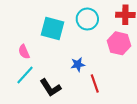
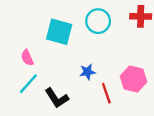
pink hexagon: (119, 43) -> (134, 79), moved

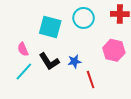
pink hexagon: (134, 79) -> (114, 50), moved
black L-shape: (57, 98) -> (49, 61), moved

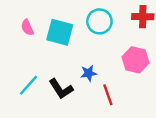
pink semicircle: (23, 49) -> (27, 27), moved
black L-shape: (49, 61) -> (61, 89), moved

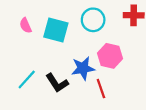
pink hexagon: (136, 60) -> (110, 56), moved
blue star: (89, 73) -> (83, 68), size x1.5

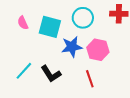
blue star: (83, 68) -> (72, 47), moved

